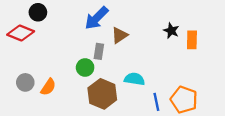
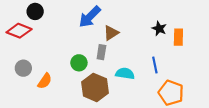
gray rectangle: (99, 51) -> (101, 52), moved
gray circle: (25, 82) -> (23, 68), moved
blue line: (156, 102) -> (155, 65), moved

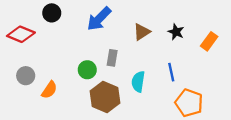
black circle: (35, 11) -> (52, 13), moved
brown triangle: (111, 33) -> (142, 32), moved
orange rectangle: (178, 37) -> (209, 41), moved, turned 35
cyan semicircle: (125, 74) -> (138, 82), turned -90

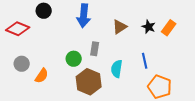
blue arrow: (99, 19) -> (84, 16), turned -40
orange rectangle: (209, 41) -> (169, 28), moved

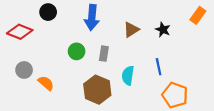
orange rectangle: (169, 28) -> (198, 15), moved
green circle: (74, 59) -> (77, 51), moved
orange semicircle: (42, 76) -> (46, 83), turned -84

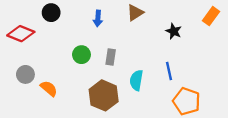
blue arrow: (92, 17) -> (98, 18), size x0.6
brown triangle: (131, 30) -> (135, 13), moved

